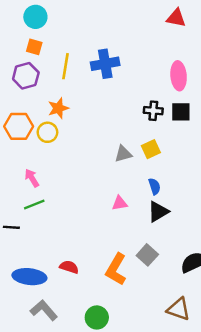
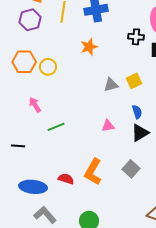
orange star: (58, 108) -> (89, 47), moved
black cross: (153, 111) -> (136, 37), moved
green line: (34, 204) -> (56, 127), moved
orange L-shape: (116, 269) -> (93, 172), moved

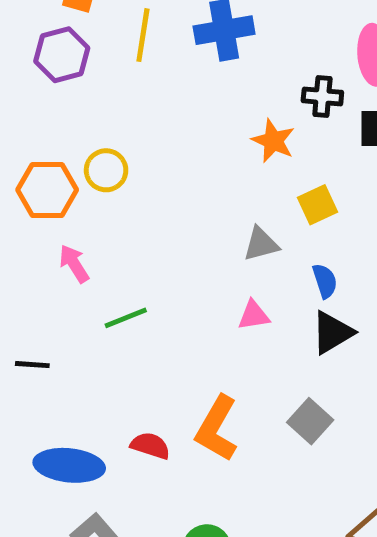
orange star: (89, 47) -> (273, 141), moved, turned -30
orange hexagon: (24, 62) -> (47, 190), moved
gray triangle: (111, 85) -> (261, 244), moved

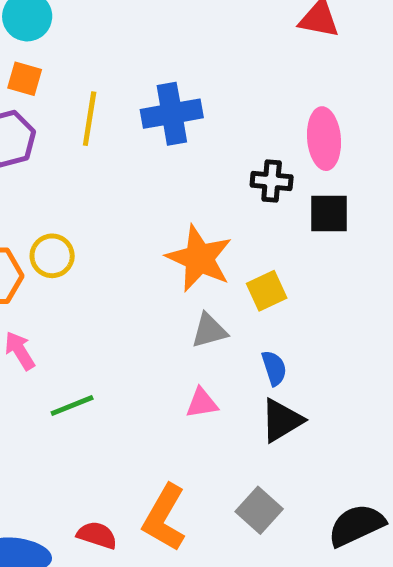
orange star: (273, 141) -> (199, 258), moved, size x1.5

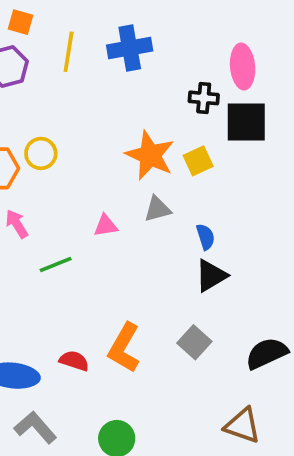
black square: (329, 213) -> (246, 122), size x1.4
yellow square: (267, 291) -> (198, 161), moved
pink triangle: (202, 403) -> (106, 226), moved

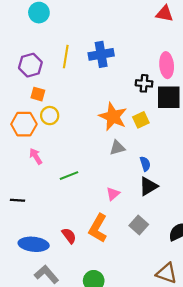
orange square: (20, 22) -> (38, 94), moved
pink triangle: (106, 226) -> (113, 194), moved, turned -32
green line: (56, 265) -> (69, 176), moved
red semicircle: (74, 361) -> (69, 236), turned 35

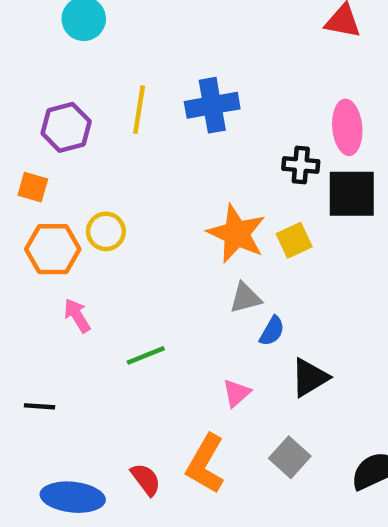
orange square: (38, 94) -> (33, 187), moved
blue semicircle: (145, 164) -> (272, 331), moved, turned 48

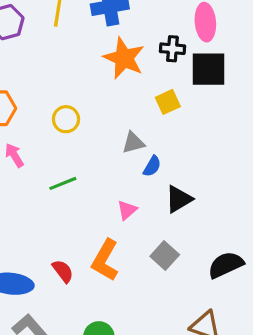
yellow circle: (106, 231) -> (66, 119), moved
orange star: (237, 234) -> (124, 58), moved

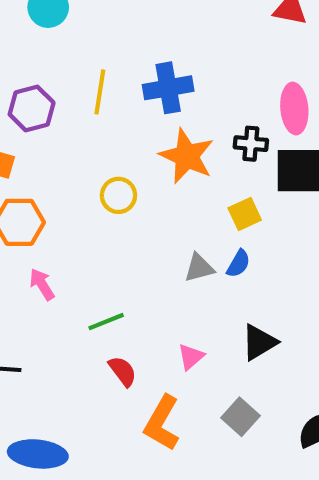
yellow circle: (66, 119) -> (118, 195), moved
blue semicircle: (152, 166) -> (238, 264), moved
red semicircle: (63, 271) -> (123, 371), moved

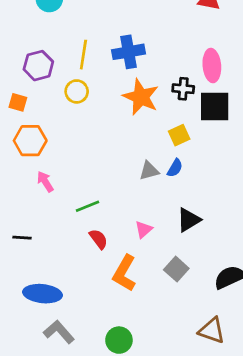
yellow circle: (118, 195) -> (77, 91), moved

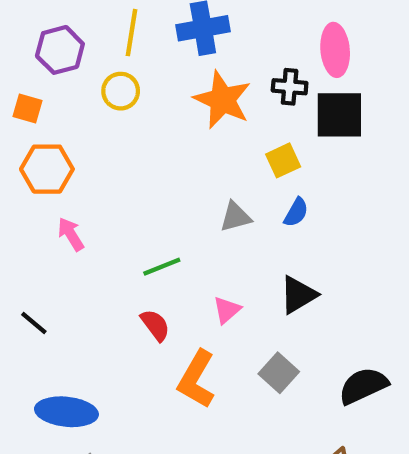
blue semicircle: (175, 168) -> (296, 212), moved
green line: (88, 206) -> (162, 267), moved
black line: (22, 238) -> (34, 323), turned 36

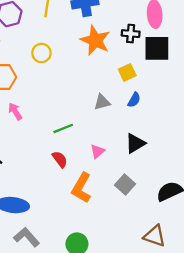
yellow circle: (121, 91) -> (41, 53), moved

